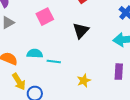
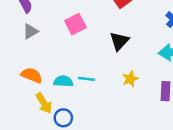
cyan semicircle: (35, 54) -> (63, 81), moved
yellow star: (84, 81) -> (130, 79), moved

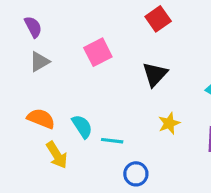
cyan line: (86, 79) -> (112, 141), moved
cyan semicircle: (63, 81) -> (82, 126), turned 54
blue circle: (63, 118) -> (136, 174), moved

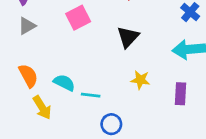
orange semicircle: (41, 119) -> (28, 76), turned 40
yellow star: (169, 123) -> (140, 80), turned 30
cyan semicircle: (82, 126) -> (64, 83), turned -30

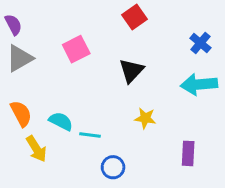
gray triangle: (27, 26) -> (19, 58), size x1.4
purple rectangle: (181, 94) -> (188, 153), moved

